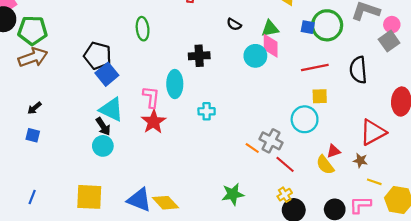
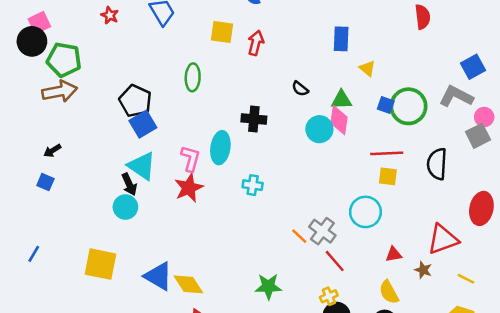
yellow square: (320, 96) -> (388, 176), moved
yellow semicircle: (325, 165) -> (389, 292), moved
yellow line: (374, 182) -> (466, 279), moved

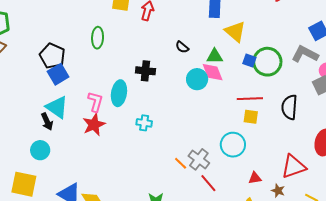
yellow triangle: (367, 68) -> (235, 32), size x1.6
pink diamond: (339, 120) -> (213, 72), turned -30
cyan circle: (125, 207) -> (40, 150), moved

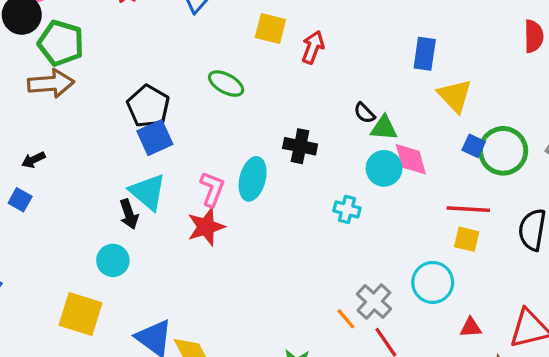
green ellipse: (98, 38) -> (226, 84), turned -70
green triangle: (215, 56) -> (384, 128), moved
cyan cross: (144, 123) -> (347, 209), moved
orange line: (181, 163) -> (346, 319), moved
red triangle: (255, 178) -> (471, 327), moved

